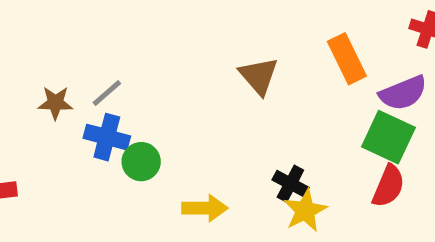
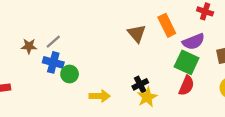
brown triangle: (259, 76) -> (137, 33), moved
black cross: (290, 184) -> (140, 84), turned 35

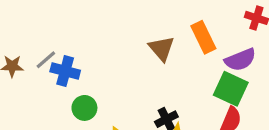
blue cross: (53, 62) -> (65, 71), moved
green circle: (70, 74) -> (84, 108), moved

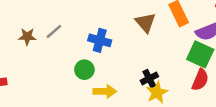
blue cross: (65, 71) -> (100, 40), moved

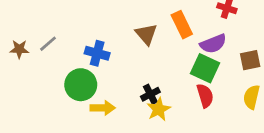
green circle: (84, 70) -> (81, 85), size x1.5
red semicircle: (200, 80) -> (205, 96), turned -40

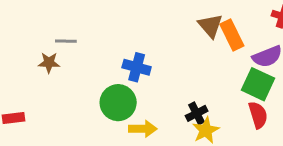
brown triangle: (146, 34) -> (210, 26), moved
gray line: (48, 44) -> (66, 41), moved, turned 42

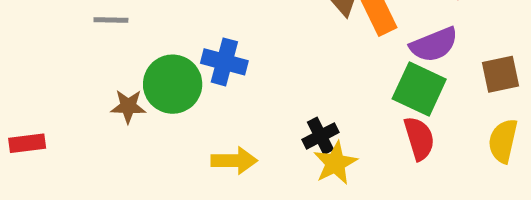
brown star: (49, 63) -> (128, 106), moved
green circle: (118, 103) -> (173, 84), moved

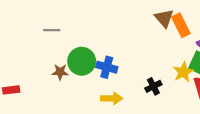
blue cross: (224, 62) -> (107, 67), moved
yellow star: (335, 163) -> (183, 72), moved

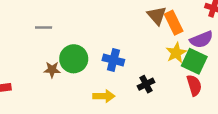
blue cross: (107, 67) -> (113, 60), moved
yellow star: (183, 72) -> (176, 53), moved

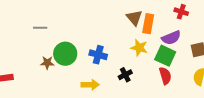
orange rectangle: (174, 23) -> (148, 24), turned 36
yellow star: (176, 53) -> (139, 48), moved, turned -30

